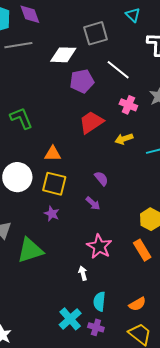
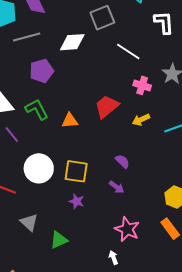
purple pentagon: (82, 81) -> (42, 71), moved
orange triangle: (53, 154) -> (70, 121), moved
green triangle: (30, 250) -> (59, 240), size x0.7

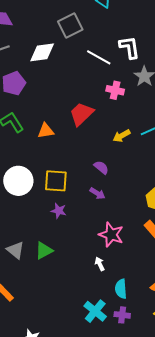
white L-shape: (164, 22) -> (129, 47), moved
yellow arrow: (141, 120) -> (121, 136), moved
gray triangle: (29, 222) -> (15, 250), moved

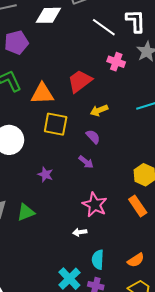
orange triangle: (46, 131) -> (42, 94), size x1.4
yellow arrow: (121, 136) -> (99, 110), moved
yellow square: (56, 181) -> (56, 124), moved
white arrow: (100, 264) -> (80, 232), turned -80

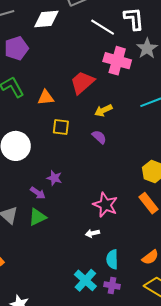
pink cross: (116, 62) -> (117, 61), size x1.5
orange triangle: (42, 94) -> (46, 97), size x0.7
yellow square: (56, 124) -> (61, 127), size x0.7
purple arrow: (86, 162) -> (38, 193), moved

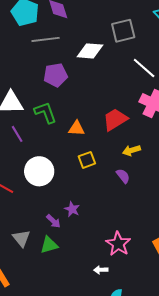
yellow square: (61, 127) -> (87, 160), turned -36

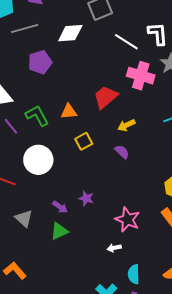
green L-shape: (45, 113) -> (37, 116), moved
purple star: (72, 209) -> (86, 198), moved
gray triangle: (21, 238) -> (24, 218), moved

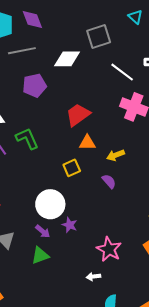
red trapezoid: (106, 97) -> (78, 115), moved
orange triangle: (69, 112) -> (87, 143), moved
white circle: (38, 160) -> (50, 204), moved

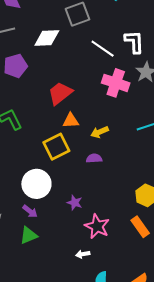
yellow square: (72, 168) -> (56, 147), size x1.5
purple semicircle: (109, 181) -> (94, 158), turned -49
purple star: (70, 225) -> (75, 203), moved

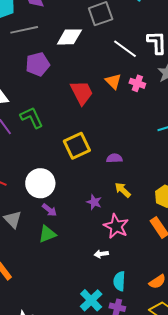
pink cross: (116, 83) -> (137, 83), size x0.6
red trapezoid: (60, 93) -> (82, 93), turned 100
orange triangle: (71, 121) -> (113, 81), moved, turned 48
yellow arrow: (100, 132) -> (123, 190), moved, turned 66
white circle: (36, 184) -> (40, 183), moved

